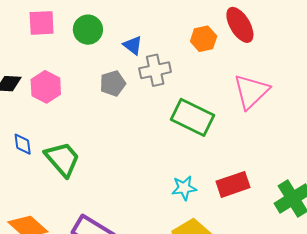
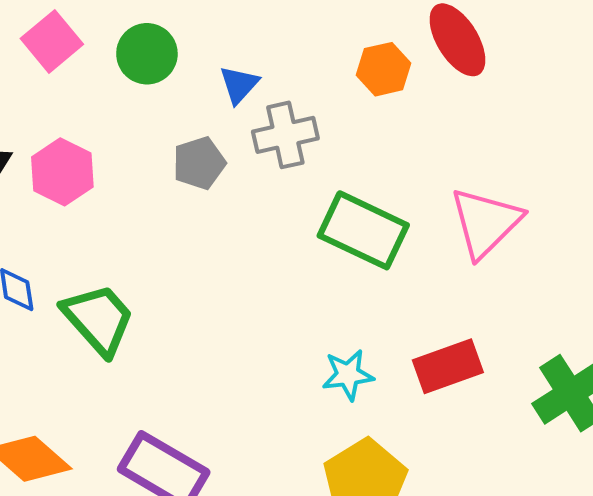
pink square: (42, 23) -> (52, 41), turned -36
blue triangle: (133, 45) -> (239, 85), turned 35
pink triangle: (251, 91) -> (486, 222), moved

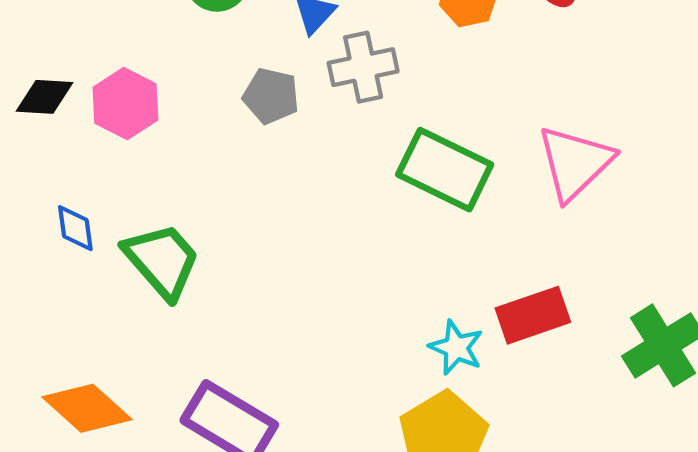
gray pentagon: (199, 163) -> (271, 96), turned 30
cyan star: (348, 375) -> (456, 348), moved, turned 30

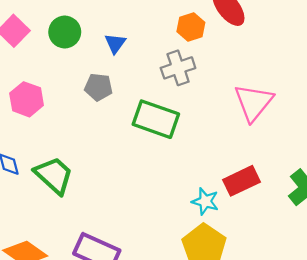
gray cross: (363, 67) -> (178, 68), moved
green rectangle: (445, 170) -> (156, 119), moved

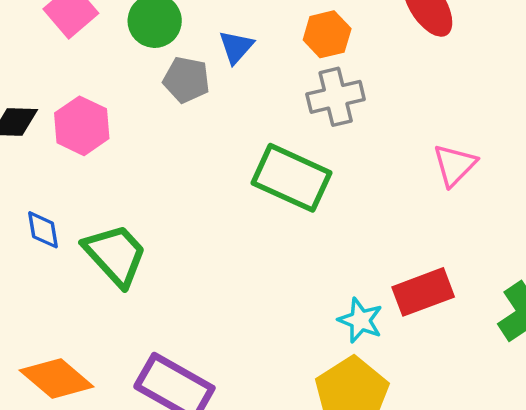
orange hexagon: (191, 27) -> (327, 34), moved
gray pentagon: (98, 87) -> (186, 80), moved
pink triangle: (254, 103) -> (455, 165), size x0.7

